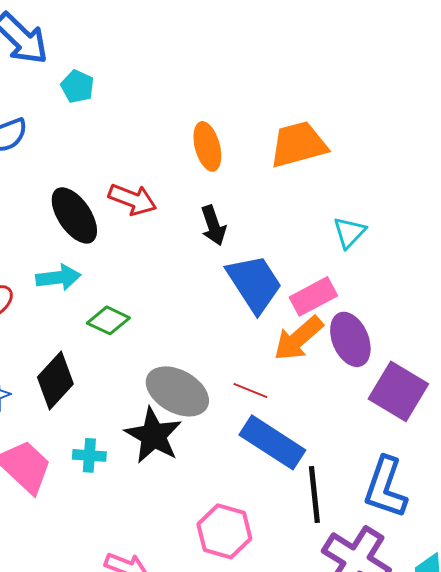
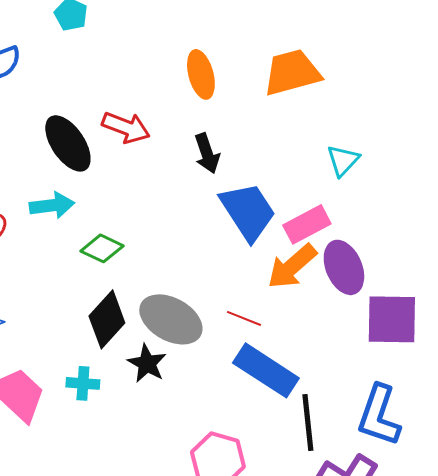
black diamond: (55, 380) -> (107, 319), moved
purple square: (398, 391) -> (392, 319), turned -30
black star: (153, 435) -> (147, 363), size x0.7

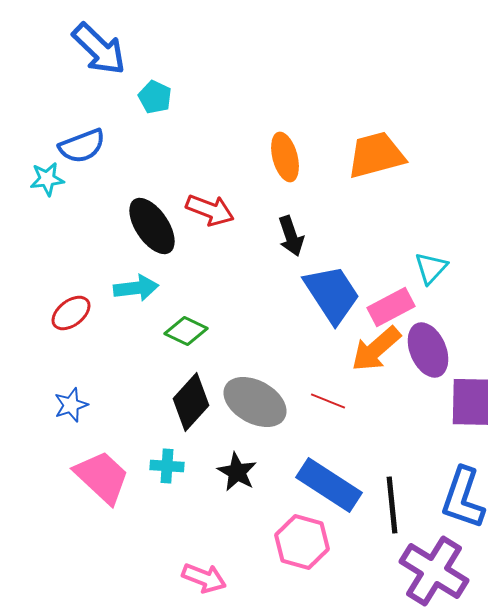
cyan triangle: (343, 160) -> (431, 268), moved
black star: (147, 363) -> (237, 472), moved
blue rectangle: (266, 370) -> (329, 485), moved

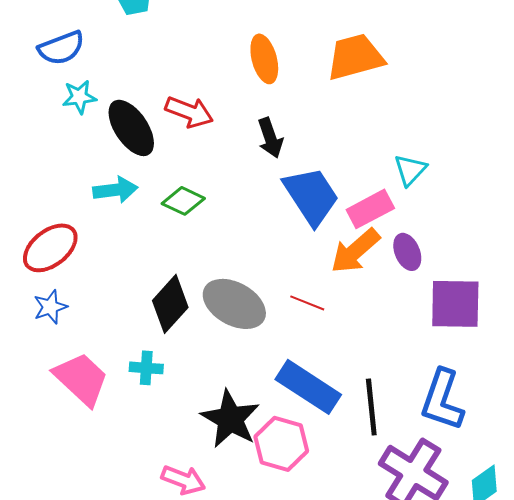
cyan star: (47, 179) -> (79, 97), moved
red ellipse: (71, 313) -> (50, 248), moved, size x1.4
green diamond: (186, 331) -> (183, 201), moved
purple ellipse: (428, 350) -> (407, 252), size x0.7
black star: (237, 472) -> (230, 419), moved, size x1.5

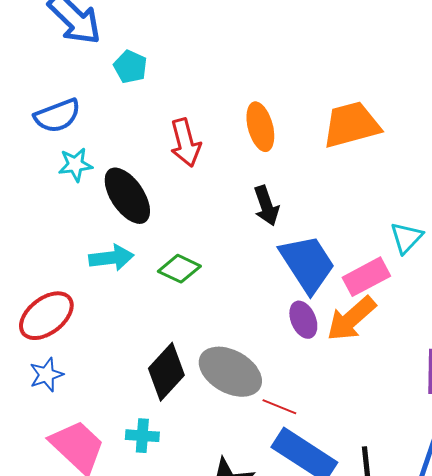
red arrow: (189, 112) -> (185, 143), moved, turned 54
purple ellipse: (407, 252) -> (303, 320), moved
red line: (307, 303) -> (279, 407), moved

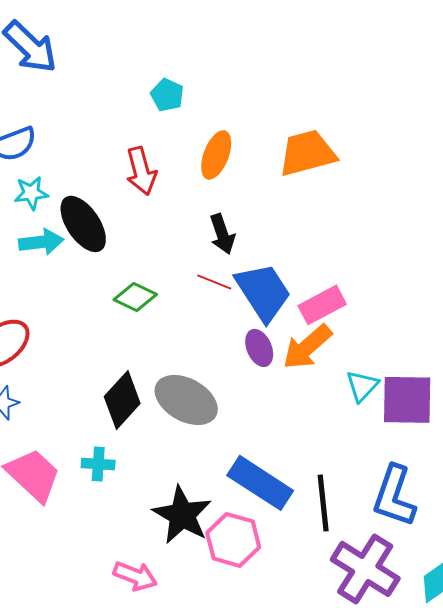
cyan pentagon: (130, 67) -> (167, 95), moved
orange ellipse: (260, 127) -> (216, 155), turned 36
cyan triangle: (406, 238) -> (362, 386), moved
cyan arrow: (111, 258) -> (41, 242), moved
red line: (279, 407) -> (214, 282), moved

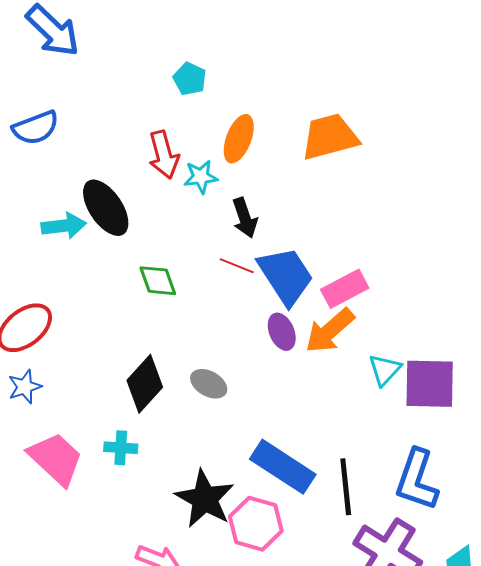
cyan star: (31, 193) -> (201, 177), moved
green diamond: (135, 297) -> (158, 281), turned 45
gray ellipse: (186, 400) -> (209, 384), size x0.6

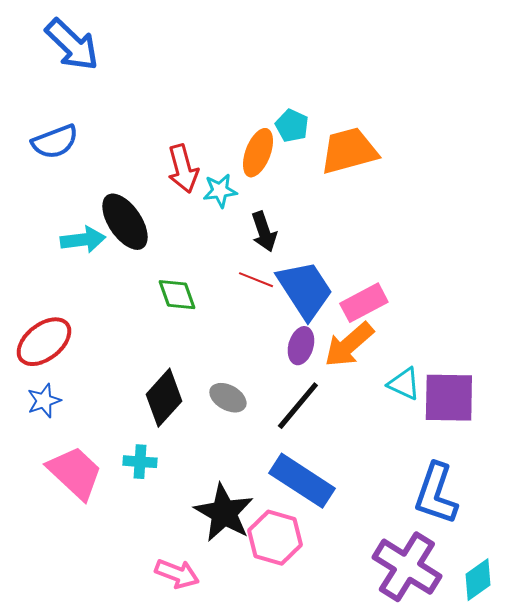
cyan pentagon: (190, 79) -> (292, 126), moved
purple ellipse: (282, 332) -> (301, 346), turned 39
cyan triangle: (385, 370) -> (404, 384), turned -48
black line: (346, 487) -> (298, 406), moved, turned 46

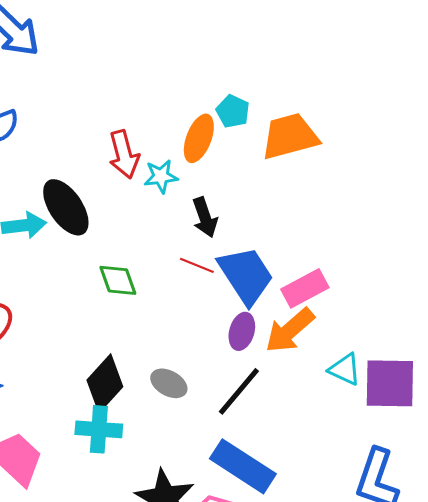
cyan cross: (140, 462) -> (99, 429), moved, size x1.4

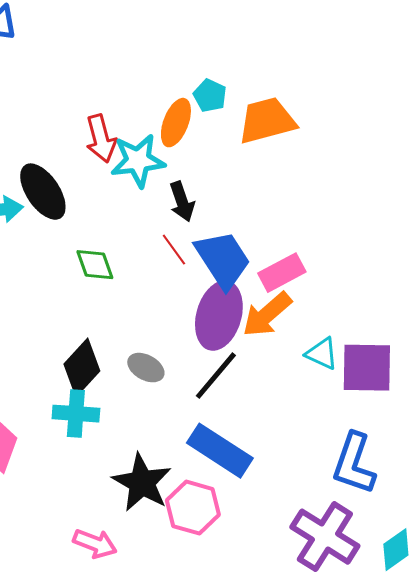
cyan star: (161, 176) -> (138, 161), size x1.6
red line: (197, 265) -> (174, 250), turned 32
purple ellipse: (242, 331) -> (219, 316), size x1.8

